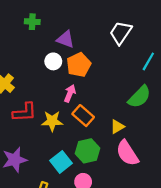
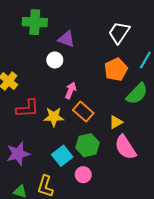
green cross: (32, 22) -> (35, 22), size x1.6
orange pentagon: (79, 65) -> (116, 69), moved

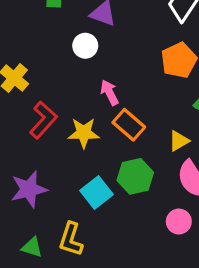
pink arrow: (71, 91) -> (109, 93), turned -49
red L-shape: (27, 108) -> (43, 120), turned -45
pink circle: (83, 175) -> (179, 222), moved

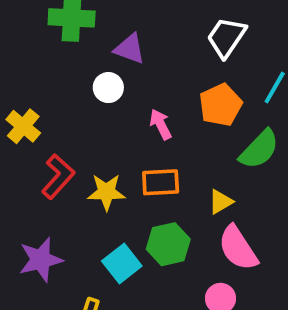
pink arrow: (109, 93) -> (161, 124), moved
orange rectangle: (129, 125) -> (161, 182), turned -44

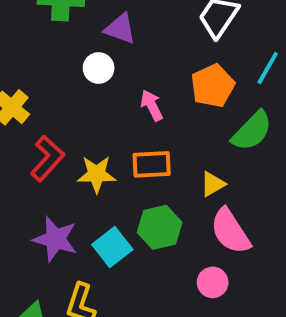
purple star: (41, 260) -> (55, 239), moved, turned 30

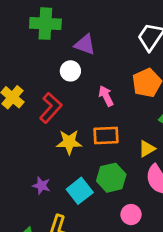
red L-shape: (47, 158) -> (51, 108), moved
purple star: (55, 239) -> (41, 186), size x0.6
pink circle: (213, 282) -> (131, 215), moved

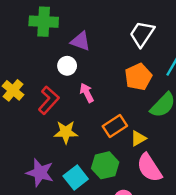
pink arrow: (106, 96) -> (87, 93), moved
orange rectangle: (106, 135) -> (115, 126), moved, turned -30
purple star: (41, 186) -> (40, 173), size x1.6

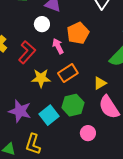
orange pentagon: (138, 77) -> (78, 33), moved
orange rectangle: (115, 126) -> (68, 73), moved

